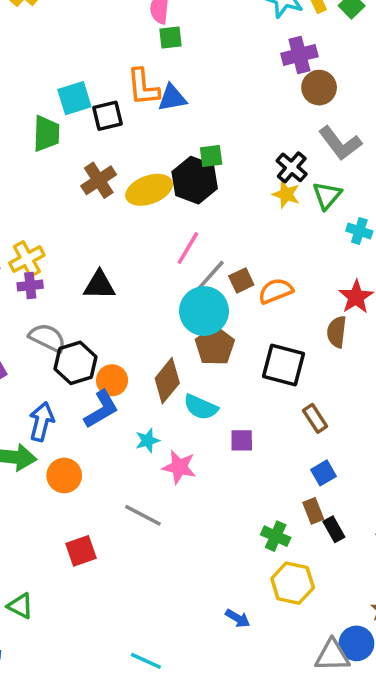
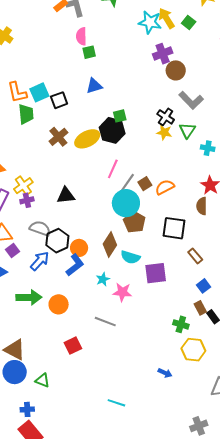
orange L-shape: (143, 87) -> (17, 92), moved
blue arrow: (42, 422) -> (40, 261), moved, turned 35
purple square: (242, 440) -> (156, 273), size x1.6

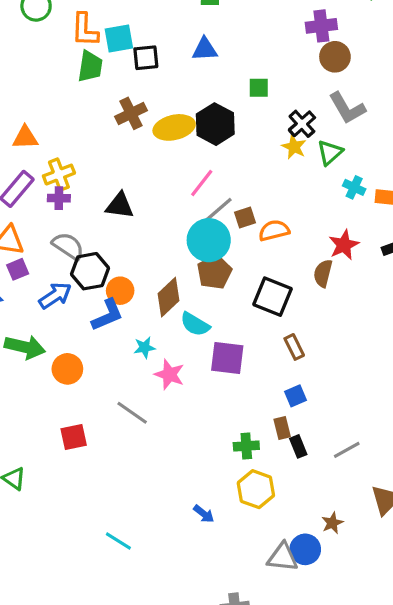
green square: (120, 116) -> (259, 88), moved
green cross: (181, 324) -> (246, 446), turned -35

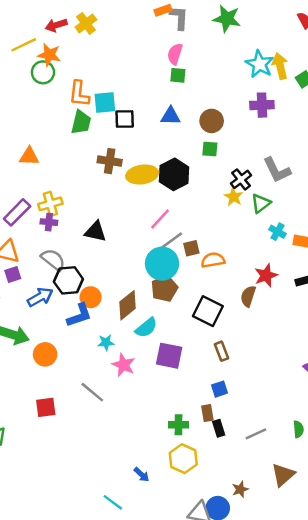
brown circle: (335, 57) -> (212, 121), moved
brown cross: (131, 113) -> (110, 161), turned 30
orange triangle: (25, 138) -> (29, 156), moved
cyan semicircle: (195, 324) -> (146, 328), turned -75
cyan line: (118, 541) -> (113, 502), moved

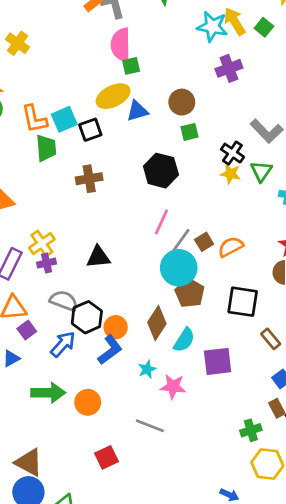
pink semicircle: (175, 54) -> (121, 45), size x1.4
yellow ellipse: (142, 175) -> (113, 96), moved

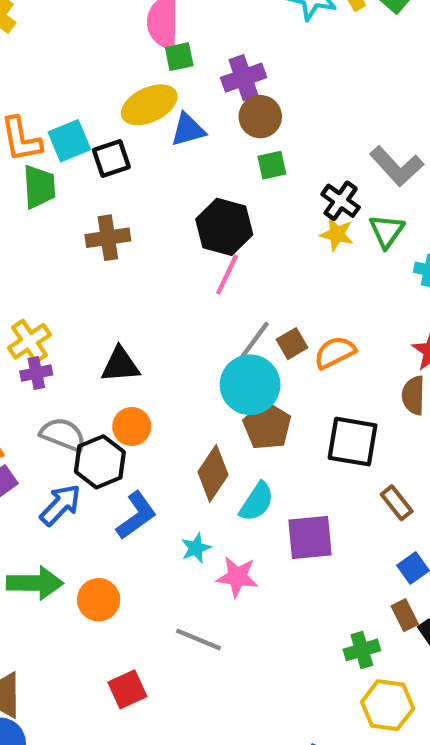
purple cross: (229, 68) -> (244, 78), moved
pink line: (161, 222) -> (227, 275), moved
orange circle: (116, 327) -> (132, 426), moved

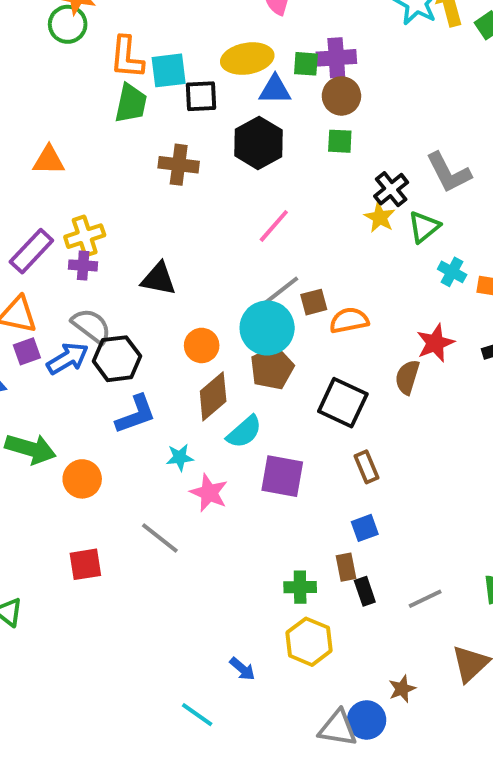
green square: (179, 57) -> (306, 64), moved
black hexagon: (224, 227) -> (258, 143), moved
orange circle: (132, 426) -> (202, 345), moved
blue arrow: (60, 505) -> (68, 358), moved

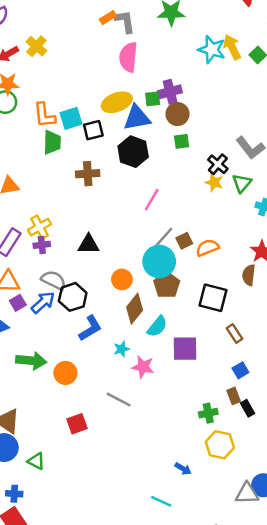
blue triangle: (275, 90) -> (137, 118), size x1.4

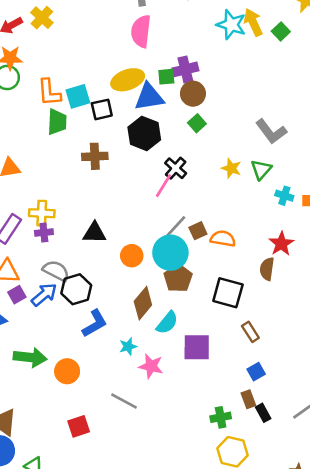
green square: (182, 141) -> (197, 123), turned -35
black cross: (218, 164) -> (176, 168), moved
yellow cross: (39, 227) -> (42, 213), turned 30
orange semicircle: (207, 248) -> (223, 239), turned 30
orange circle: (122, 279) -> (132, 256), moved

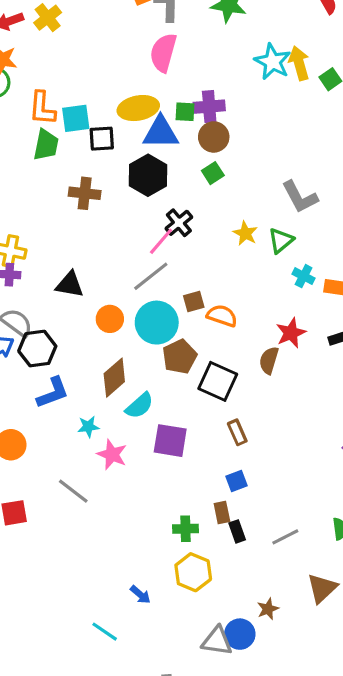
gray line: (173, 229) -> (151, 276), moved
brown pentagon: (178, 278) -> (180, 357), moved

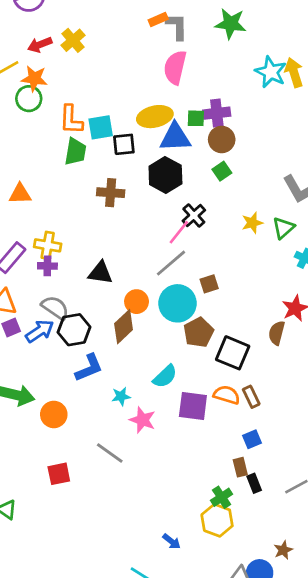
yellow star: (245, 233) -> (252, 223), turned 30
orange semicircle: (222, 316) -> (227, 395), moved
brown diamond: (114, 378) -> (124, 327), moved
green cross: (185, 529) -> (222, 497), moved, turned -30

